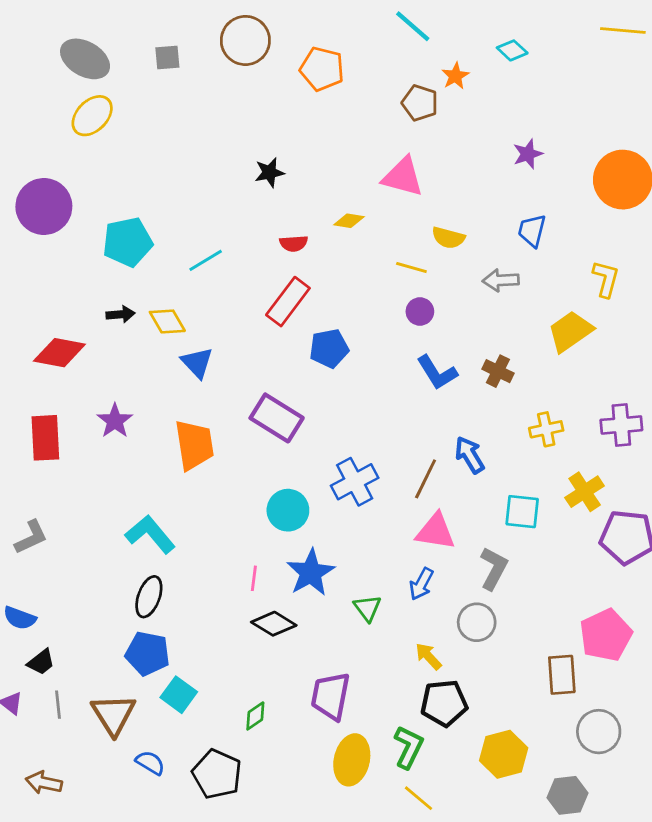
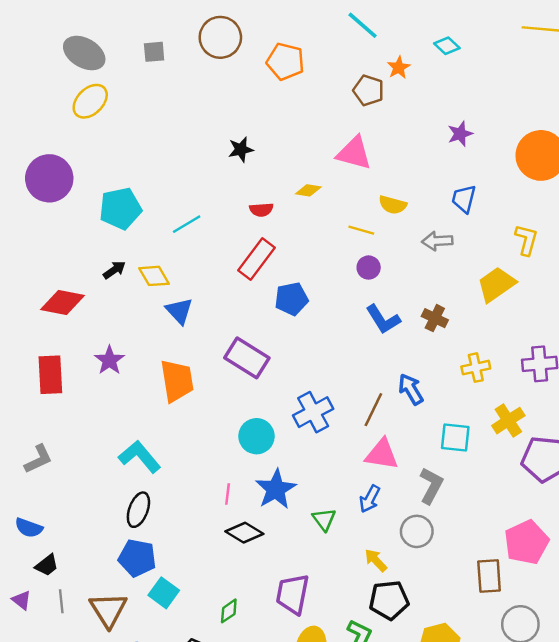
black arrow: (121, 314) -> (114, 270), turned -30

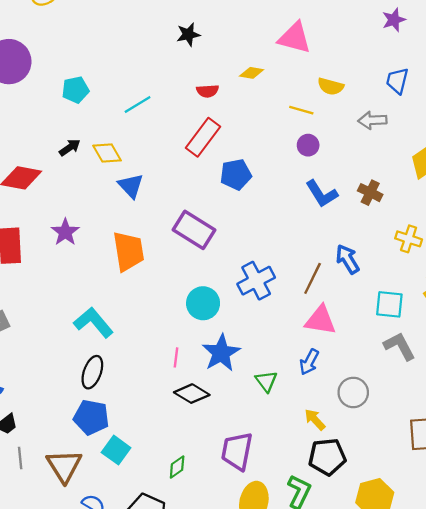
cyan pentagon: (120, 208) -> (75, 90), size x0.7
yellow cross: (476, 368) -> (409, 239), turned 30
gray L-shape: (431, 486) -> (400, 346), moved, turned -56

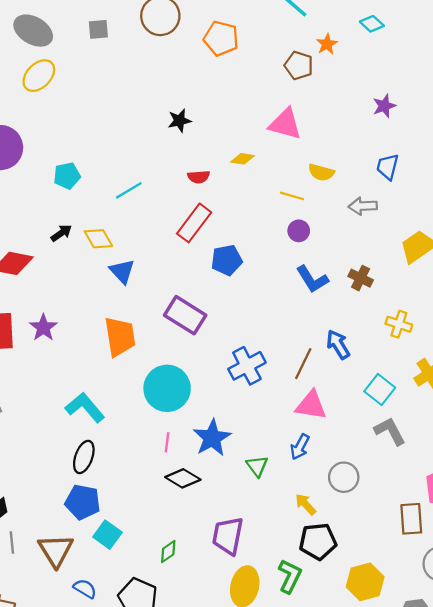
purple star: (65, 232) -> (43, 328), moved
cyan circle: (203, 303) -> (167, 388), moved, size x1.4
cyan square: (389, 304) -> (380, 389), turned 32

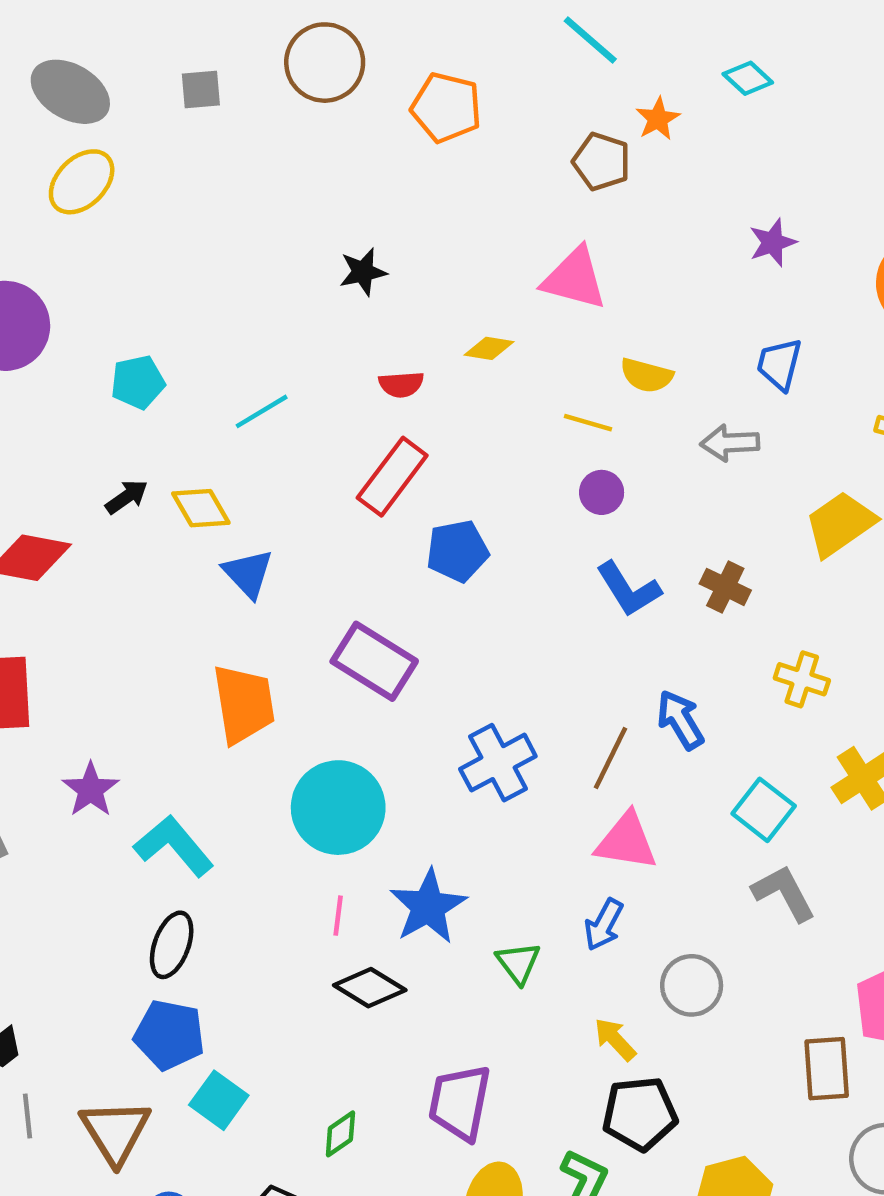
purple star: (43, 328) -> (91, 790), moved

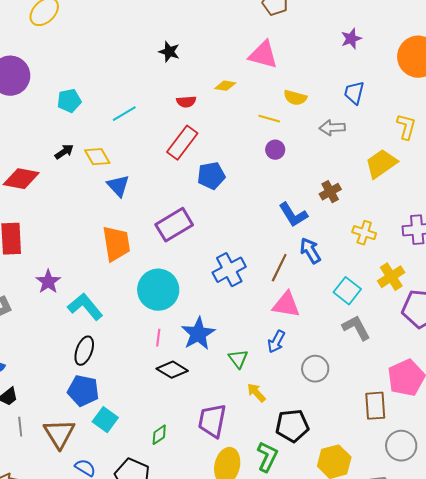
black star: (363, 272) -> (169, 52), turned 30
brown cross: (725, 587) -> (330, 192), turned 35
blue L-shape: (629, 589) -> (293, 215), moved
purple rectangle: (374, 661) -> (174, 225), turned -63
yellow arrow: (615, 1039) -> (256, 393), moved

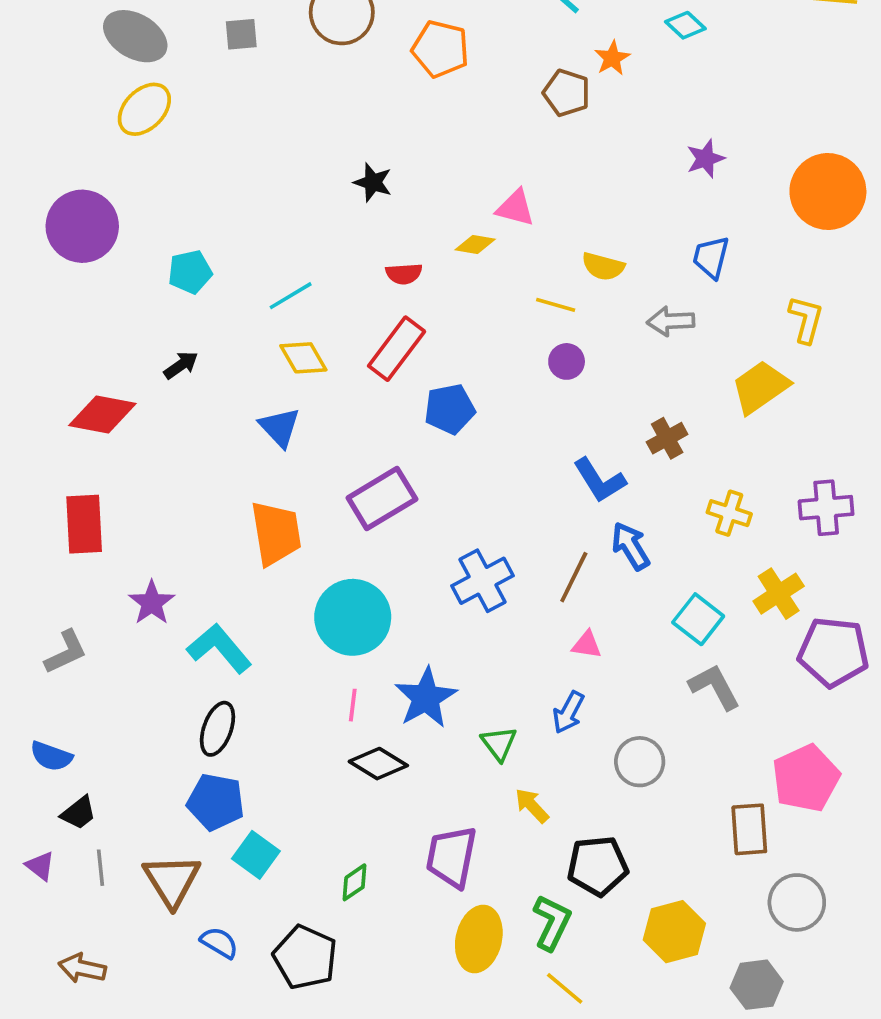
pink triangle: (263, 55) -> (515, 208), moved, size x0.7
yellow diamond: (97, 157) -> (303, 358), moved
pink triangle: (286, 305) -> (587, 645), size x0.6

